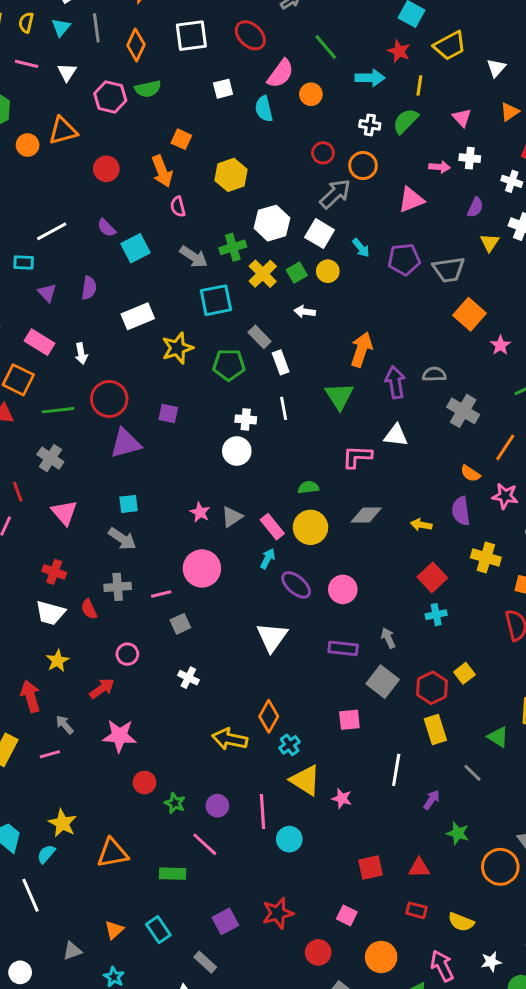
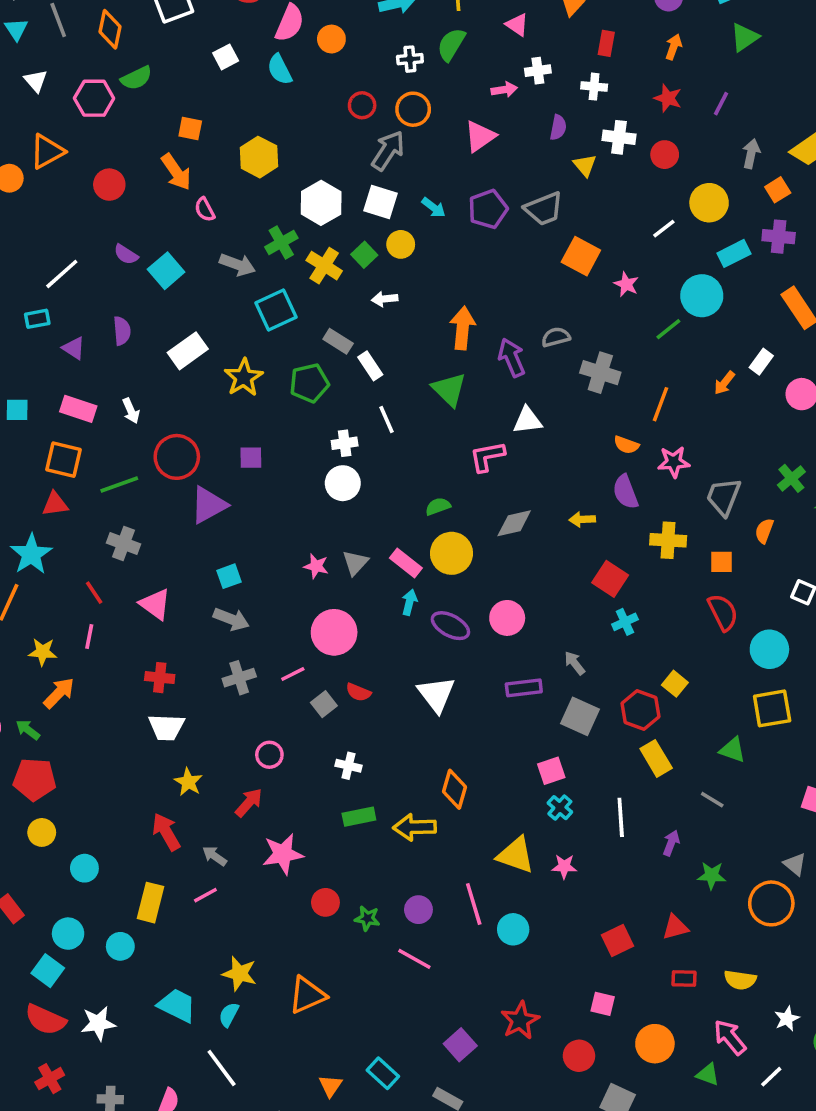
red semicircle: (89, 609) -> (358, 692), moved, turned -30
cyan cross: (290, 745) -> (560, 808), moved
green rectangle: (173, 874) -> (359, 817), moved

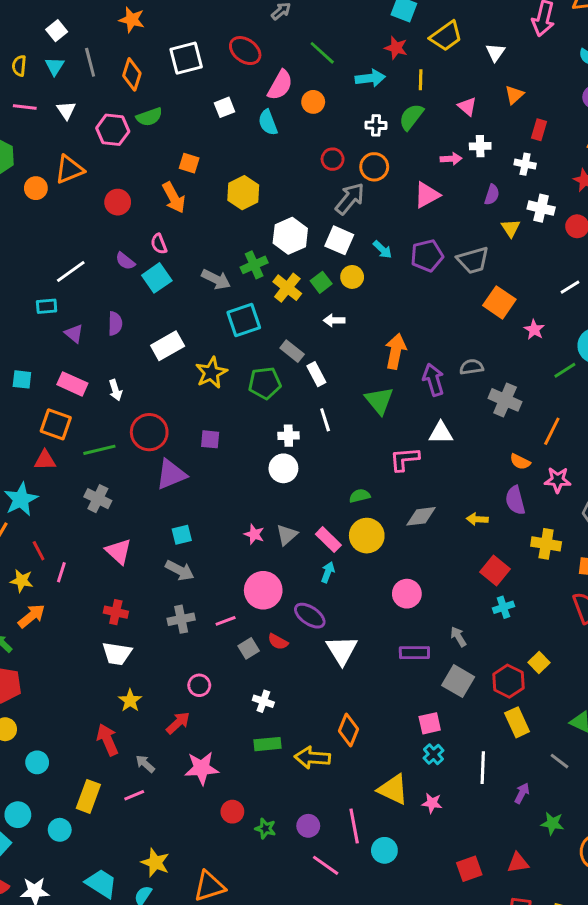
pink semicircle: (205, 210) -> (159, 244), moved
red line: (94, 593) -> (39, 551), moved
purple ellipse: (450, 626) -> (310, 616), moved
pink line: (414, 959) -> (326, 865), moved

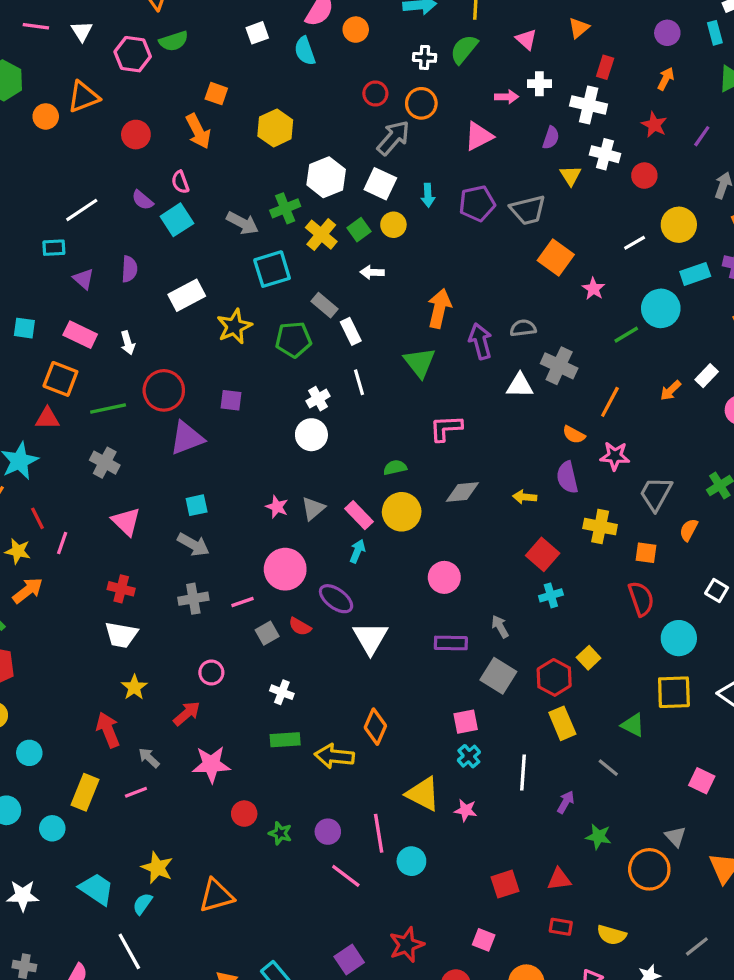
white cross: (525, 164) -> (589, 105), size x1.5
cyan arrow: (382, 249) -> (428, 195), turned 42
white triangle: (441, 433) -> (520, 385), moved
white cross: (288, 436) -> (318, 399), turned -30

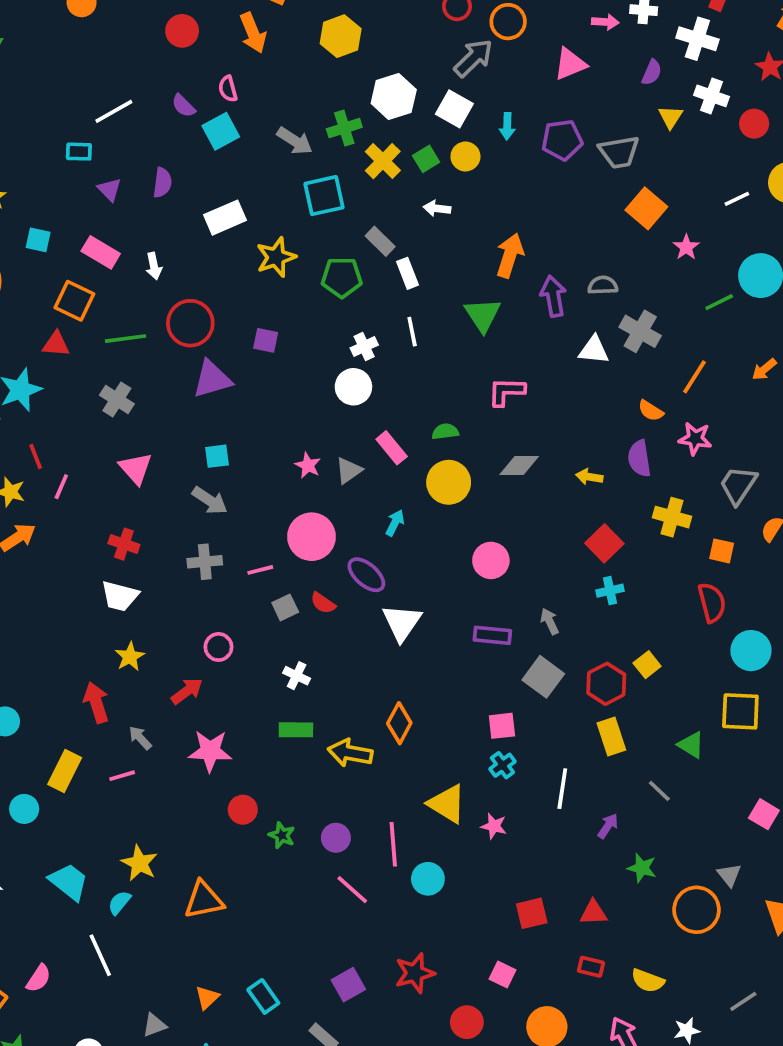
pink rectangle: (359, 515) -> (392, 448), moved

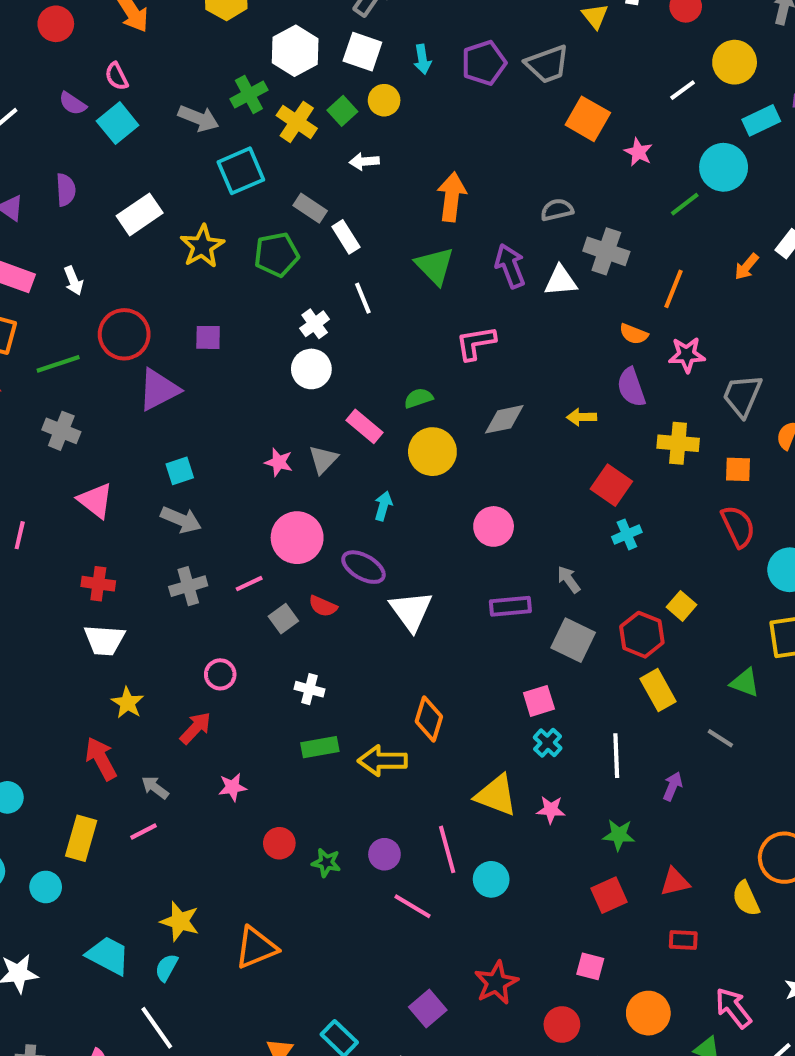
purple arrow: (553, 296) -> (510, 266), moved
pink star: (210, 751) -> (232, 787), size x0.6
green star: (642, 868) -> (619, 835), moved
yellow semicircle: (648, 981) -> (746, 899), moved, turned 56

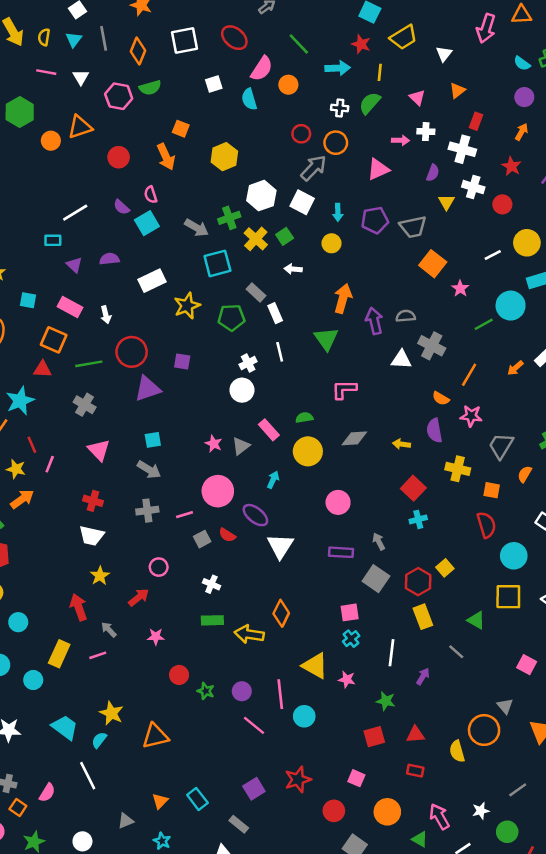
yellow circle: (384, 100) -> (332, 243), moved
purple semicircle: (66, 190) -> (109, 259), turned -102
purple arrow: (510, 266) -> (374, 321), moved

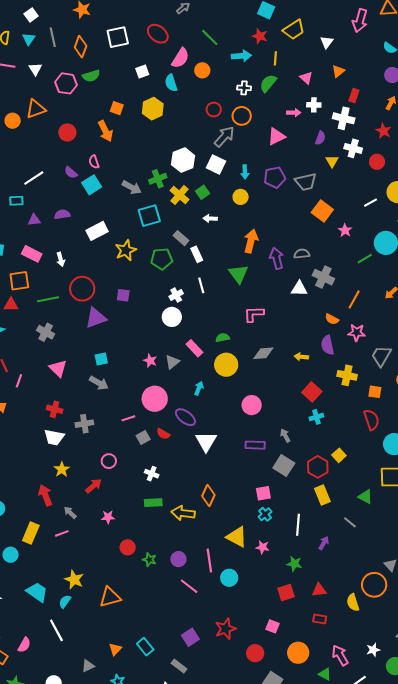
yellow hexagon: (224, 157) -> (153, 109), moved
purple triangle: (74, 265) -> (34, 220), turned -48
orange square: (54, 340) -> (19, 281), turned -30
gray cross: (147, 511) -> (84, 424), moved

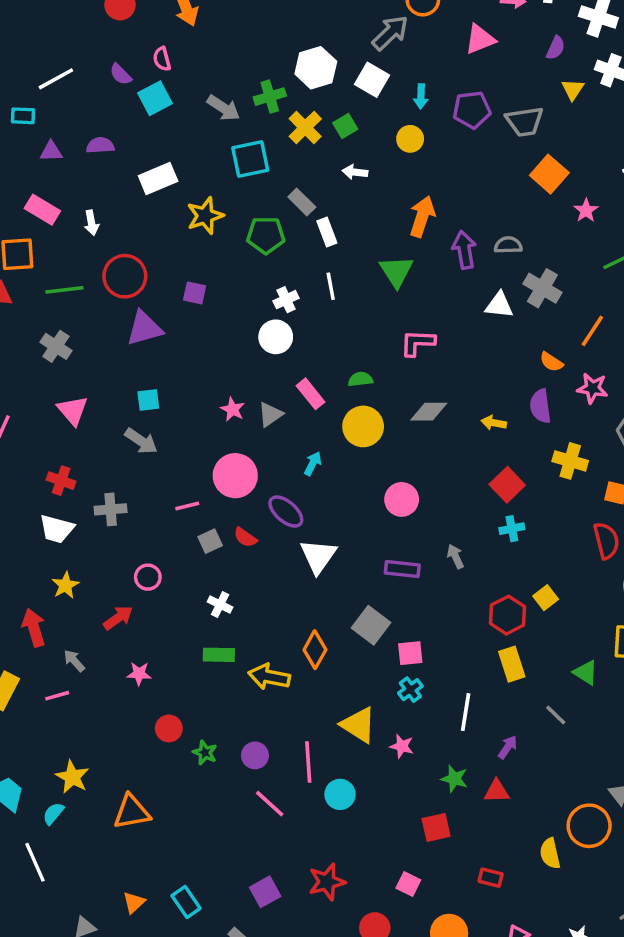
gray square: (284, 466) -> (371, 625), moved
red triangle: (319, 590) -> (497, 791), moved

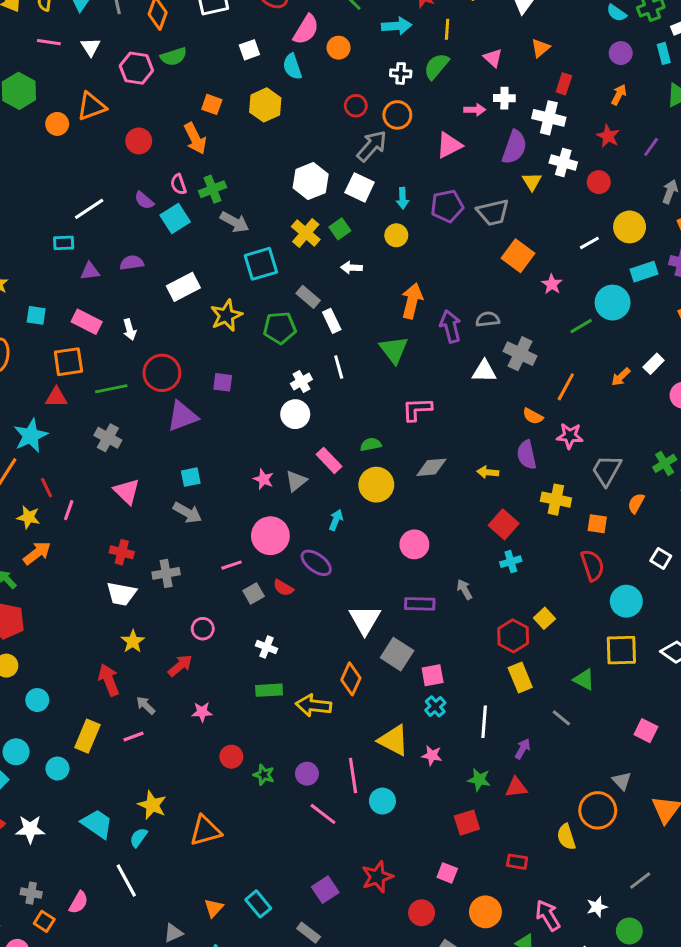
purple semicircle: (556, 48) -> (514, 147), size x1.6
green cross: (270, 97) -> (213, 189), moved
white triangle: (318, 556) -> (365, 620), moved

